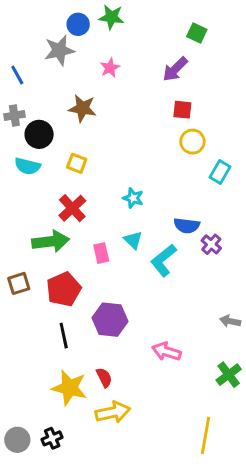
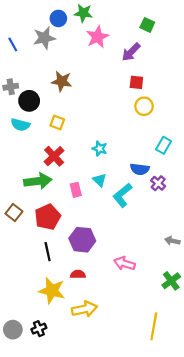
pink star: (110, 68) -> (97, 37), moved, size x1.5
blue line: (17, 75) -> (13, 44), moved
cyan rectangle: (220, 172) -> (164, 145), moved
brown square: (19, 283) -> (14, 213), turned -35
red semicircle: (104, 378) -> (78, 274), moved, turned -64

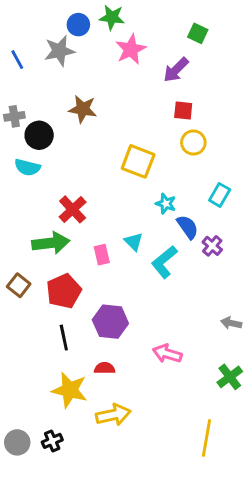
yellow square: (57, 123) -> (138, 161), moved, size x1.6
cyan star: (100, 149) -> (166, 204), moved
blue semicircle: (140, 169) -> (188, 227), turned -132

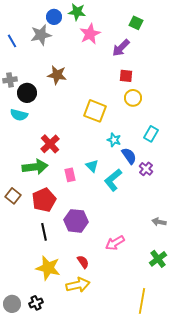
pink arrow: (167, 354) -> (115, 243), turned -48
red semicircle: (105, 368) -> (83, 262), moved, turned 56

